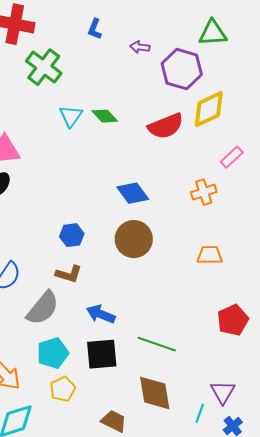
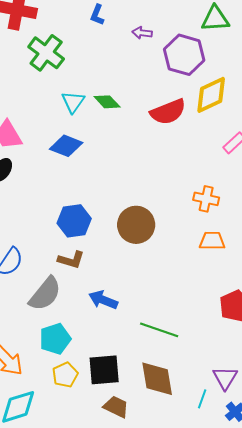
orange cross: (204, 192) -> (206, 199), moved, turned 30
blue diamond: (133, 193) -> (66, 146), moved, turned -32
blue hexagon: (72, 235) -> (74, 221), size x1.4
black square: (102, 354) -> (104, 370), moved

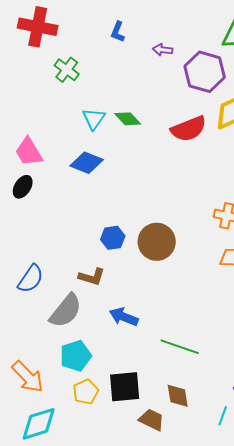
green cross: (46, 53) -> (67, 70), size x0.7
blue hexagon: (74, 221) -> (113, 238), moved, size x0.7
brown diamond: (157, 379) -> (178, 396), size x0.7
brown trapezoid: (116, 407) -> (152, 420), moved

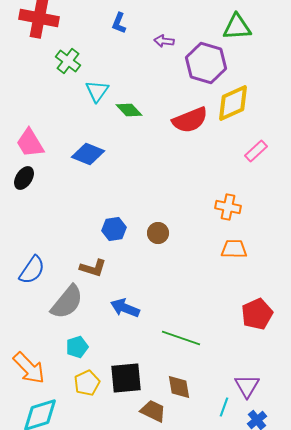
cyan triangle: (94, 119) -> (97, 91), moved
brown circle: (157, 242) -> (158, 233), size x0.6
cyan pentagon: (76, 356) -> (77, 347), size x0.7

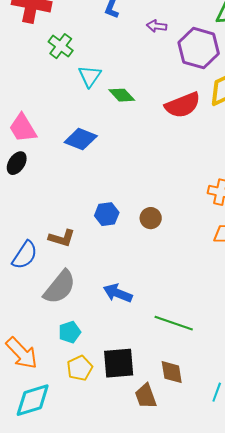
brown L-shape: (93, 268) -> (62, 238), moved
brown trapezoid: (153, 411) -> (146, 396), turned -136

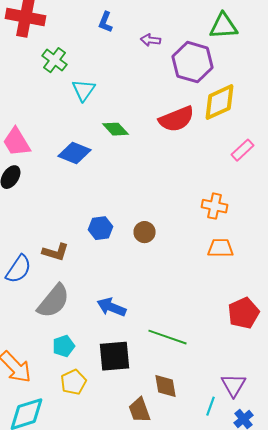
green diamond: (122, 95) -> (116, 129), moved
black square: (119, 363) -> (114, 356), moved

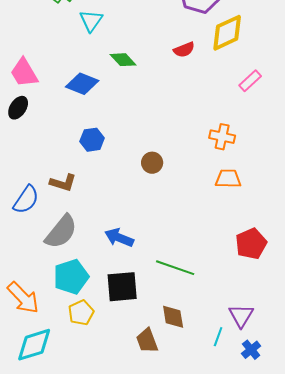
red semicircle: (176, 119) -> (184, 50), size x0.6
blue hexagon: (100, 228) -> (92, 140), moved
cyan pentagon: (64, 346) -> (71, 277), size x1.6

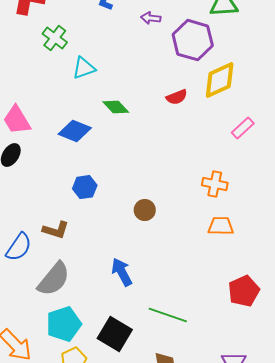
cyan triangle: (91, 21) -> (84, 68), turned 35
blue arrow: (119, 238) -> (122, 272), moved, turned 40
black square: (122, 287) -> (115, 334), turned 36

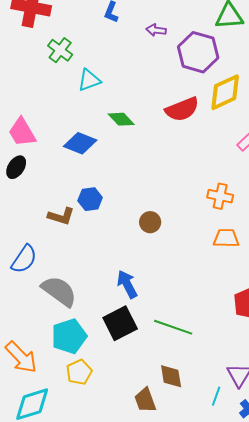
red semicircle: (177, 97) -> (182, 109), size x1.6
brown L-shape: (56, 230) -> (61, 216), moved
gray semicircle: (54, 279) -> (59, 291), turned -93
black square: (115, 334) -> (120, 323), moved, turned 32

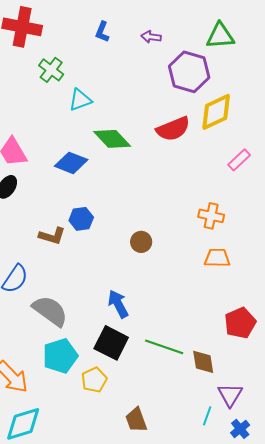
purple arrow: (156, 30) -> (151, 37), moved
green diamond: (121, 119) -> (112, 139), size x1.4
black square: (120, 323) -> (111, 343), turned -36
yellow pentagon: (79, 372) -> (94, 380), moved
brown diamond: (171, 376) -> (203, 362), moved

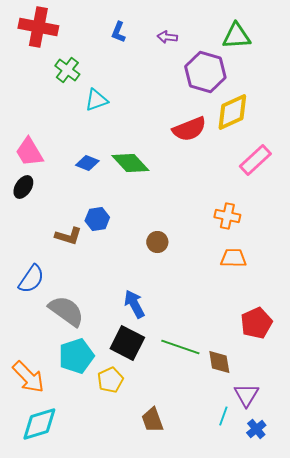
green diamond: (112, 139) -> (130, 163), moved
pink rectangle: (239, 160) -> (255, 160), size x1.4
blue diamond: (71, 163) -> (87, 163), size x0.7

